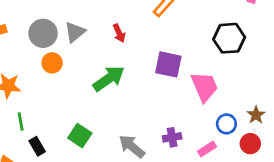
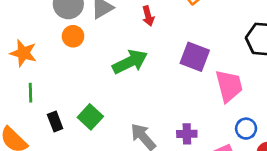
black rectangle: (37, 146) -> (55, 121), moved

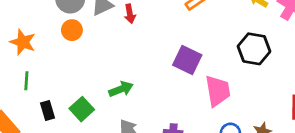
red arrow: (148, 16) -> (130, 14), moved
green arrow: (130, 62) -> (121, 89), moved, size x0.7

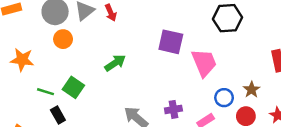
green line: (26, 81) -> (45, 92), moved, turned -63
green arrow: (121, 89) -> (115, 63), moved
green square: (82, 109) -> (73, 87), moved

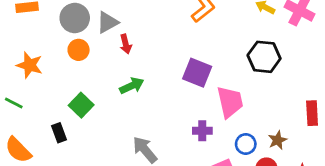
red arrow: (111, 13) -> (126, 44), moved
green line: (45, 92) -> (14, 103), moved
purple cross: (173, 109) -> (202, 131), moved

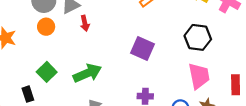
green arrow: (132, 86) -> (87, 73), moved, size x1.4
pink trapezoid: (230, 102) -> (199, 76), moved

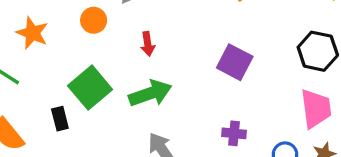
red arrow: (85, 23) -> (148, 44), moved
green square: (47, 72) -> (90, 88), size x1.4

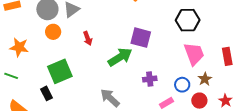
green square: (90, 88) -> (60, 71), turned 30
green arrow: (150, 93) -> (120, 57), moved

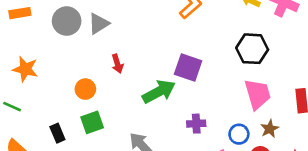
orange circle: (53, 32) -> (85, 89), moved
green square: (60, 71) -> (92, 122), moved, size x0.7

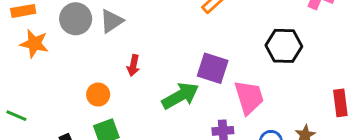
red arrow: (117, 64) -> (133, 65), turned 30
orange star: (25, 69) -> (34, 44), moved
pink trapezoid: (258, 94) -> (249, 97), moved

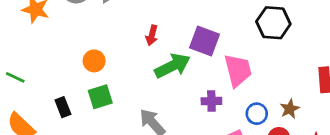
red arrow: (133, 65) -> (152, 35), moved

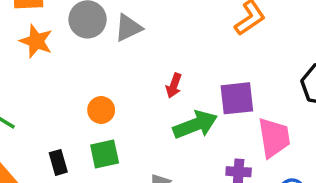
purple square: (204, 41) -> (237, 98), turned -32

